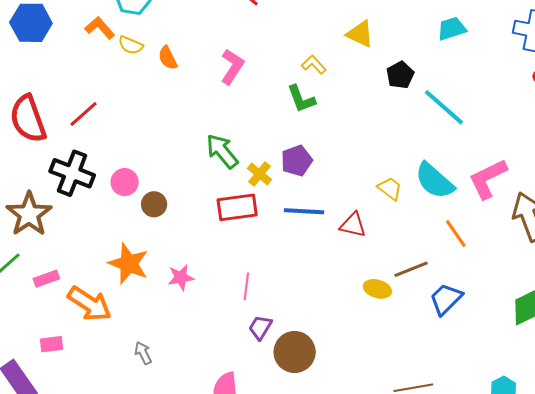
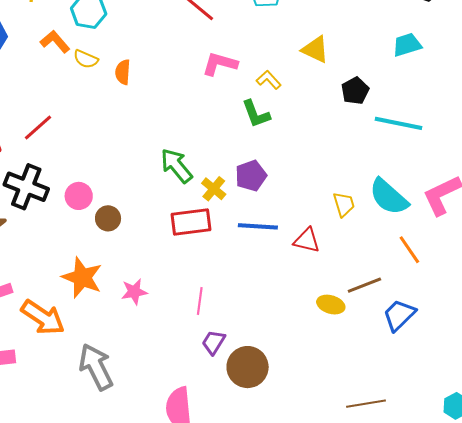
orange semicircle: (168, 58) -> (123, 72), turned 30
pink L-shape: (232, 67) -> (220, 64), moved, turned -108
cyan line: (444, 107) -> (399, 123), turned -30
yellow trapezoid: (390, 189) -> (344, 204), turned 36
gray arrow: (143, 353) -> (96, 367), size x2.0

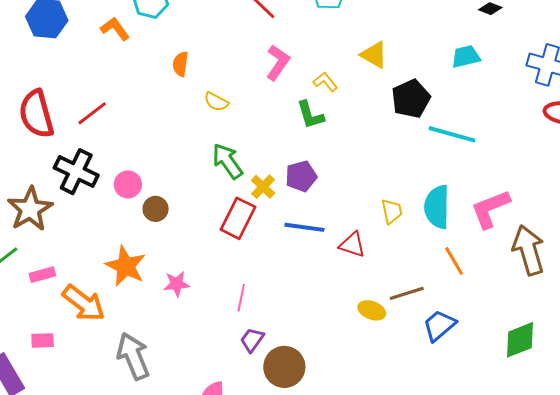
yellow semicircle: (86, 59) -> (216, 102), moved
pink L-shape: (220, 64) -> (278, 62), turned 105
black pentagon: (355, 91) -> (411, 99), size x1.4
cyan semicircle: (389, 197) -> (437, 207), turned 45
red rectangle: (191, 222) -> (238, 218), turned -60

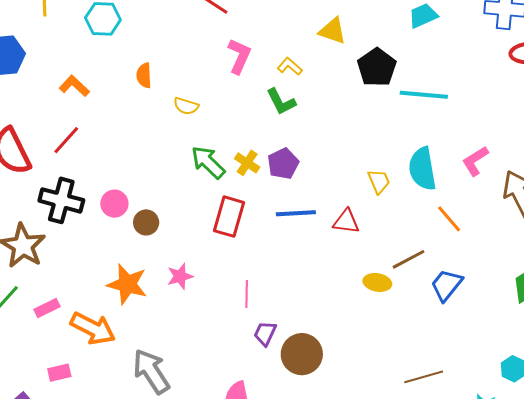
orange L-shape: (115, 29) -> (74, 86), moved
yellow cross: (263, 187) -> (247, 163), moved
pink L-shape: (490, 209) -> (475, 161), size x0.7
pink star: (177, 284) -> (180, 276), moved

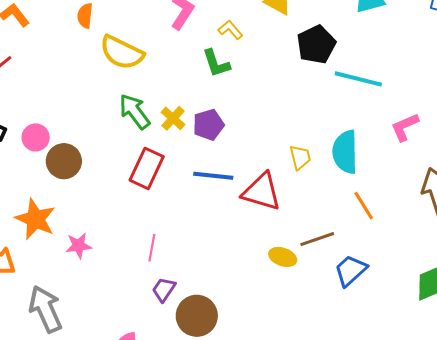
yellow semicircle: (186, 106) -> (122, 52), size x1.8
pink L-shape: (475, 161) -> (405, 127), moved
red triangle: (346, 221) -> (262, 192), size x1.5
brown circle: (146, 222) -> (64, 161), size x1.4
pink star: (180, 276) -> (79, 246), moved

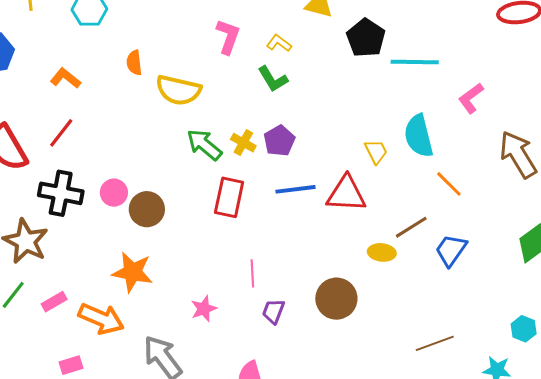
pink star: (79, 246) -> (204, 309), moved
brown circle: (197, 316) -> (336, 299), moved

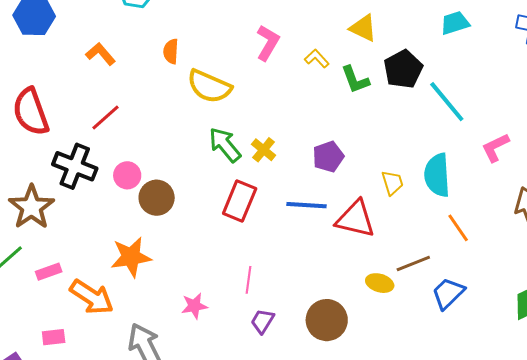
cyan line: (415, 62) -> (447, 102), turned 39
green L-shape: (273, 79) -> (355, 80), moved
red line: (61, 133) -> (106, 118), moved
purple pentagon: (279, 141) -> (328, 157), moved
orange star: (132, 272) -> (131, 257), turned -30

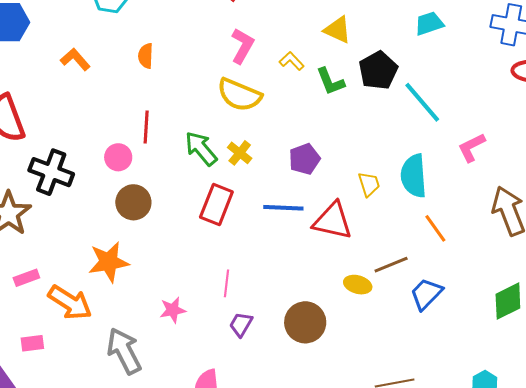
yellow semicircle: (209, 86) -> (239, 95), moved
red line: (106, 118) -> (146, 127), moved, turned -44
pink circle: (127, 175) -> (118, 157), moved

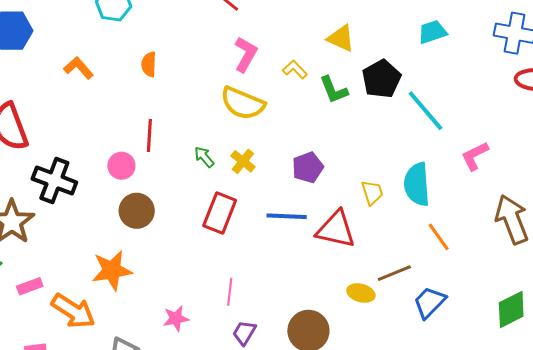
green arrow: (201, 148) -> (204, 157), size x0.6

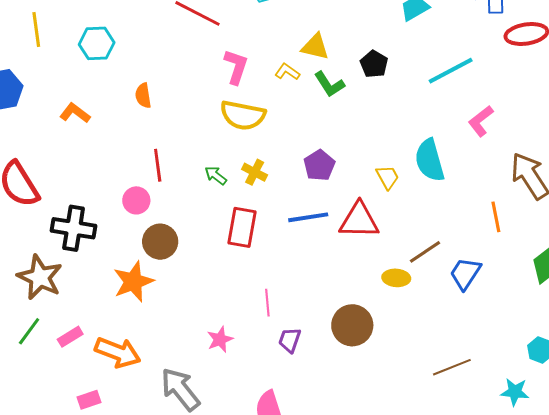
yellow triangle: (341, 38) -> (315, 47), moved
black pentagon: (381, 79) -> (374, 64), size x0.7
cyan line: (426, 111) -> (451, 71), moved, turned -66
orange line: (439, 237) -> (496, 217), moved, turned 36
orange star: (112, 270) -> (133, 282), moved

